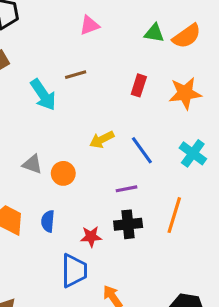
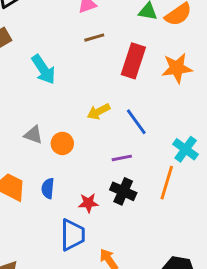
brown line: (76, 75) -> (94, 38), moved
red rectangle: (139, 85) -> (133, 61), size x1.6
cyan cross: (193, 153) -> (186, 149), moved
black cross: (128, 224) -> (123, 191), turned 30

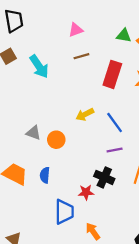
cyan arrow: (43, 69) -> (39, 66), moved
purple line: (122, 158) -> (115, 150), moved
red star: (88, 203) -> (86, 192), moved

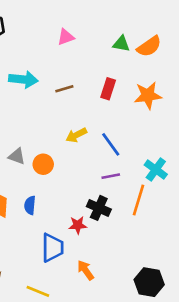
brown line: (81, 56) -> (64, 89), moved
cyan arrow: (39, 66) -> (23, 79), turned -50
red rectangle: (112, 74) -> (108, 89), size x0.7

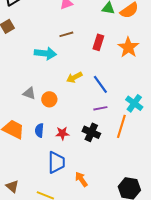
cyan arrow: (23, 79) -> (45, 53), moved
brown line: (64, 89) -> (66, 34), moved
orange star: (148, 95) -> (128, 47), turned -30
red star: (78, 225) -> (62, 133), moved

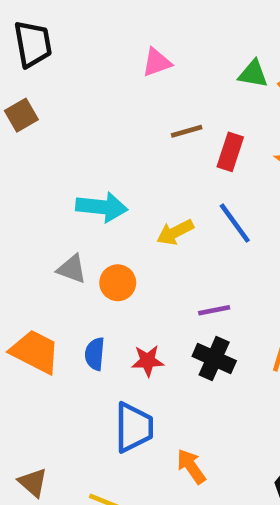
brown line: (66, 34) -> (187, 131), moved
cyan arrow: (45, 53) -> (102, 207), moved
blue line: (100, 84) -> (235, 223), moved
purple line: (100, 108) -> (214, 310), moved

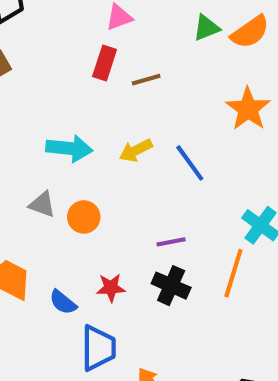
green triangle: (253, 74) -> (206, 28), turned -32
red rectangle: (230, 152) -> (105, 63), moved
yellow arrow: (175, 232) -> (136, 150), moved
blue semicircle: (95, 354) -> (63, 302), moved, turned -56

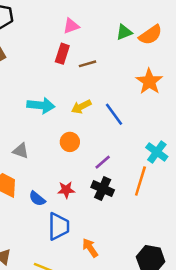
gray triangle: (42, 204) -> (21, 151), moved
orange circle: (84, 217) -> (70, 142), moved
purple line: (171, 242) -> (103, 162), turned -30

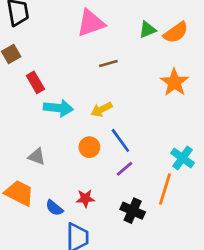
pink triangle: (71, 26) -> (91, 23), size x1.6
red rectangle: (62, 54) -> (35, 82), moved, turned -48
blue line: (114, 114) -> (120, 140), moved
black cross: (103, 189) -> (133, 211), moved

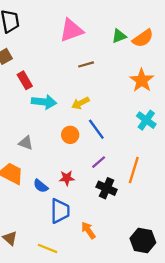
cyan cross: (183, 158) -> (146, 120), moved
purple line: (124, 169) -> (99, 162), moved

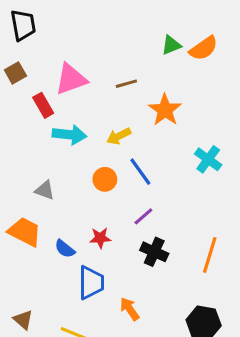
pink triangle: (71, 30) -> (71, 79), moved
orange star: (142, 80) -> (165, 110), moved
orange line: (134, 170) -> (210, 255), moved

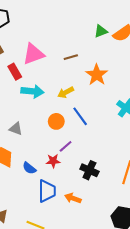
purple line: (143, 216) -> (66, 146), moved
orange arrow: (130, 309) -> (73, 198), moved, turned -35

